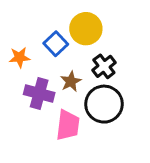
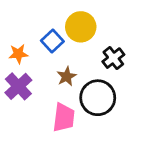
black cross: (104, 66) -> (113, 58), moved
purple cross: (39, 94) -> (18, 86), moved, turned 32

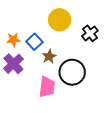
blue square: (52, 41) -> (34, 42), moved
black cross: (113, 58) -> (90, 33), moved

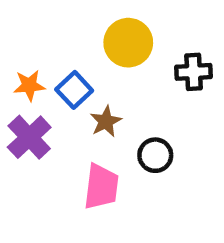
black cross: (90, 33) -> (194, 72), turned 35
black circle: (72, 72) -> (155, 155), size x0.6

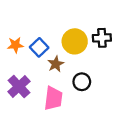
yellow circle: (128, 43) -> (75, 41), moved
purple cross: (29, 137) -> (19, 86), moved

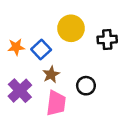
yellow circle: (75, 41) -> (71, 28), moved
brown star: (56, 64) -> (51, 74), moved

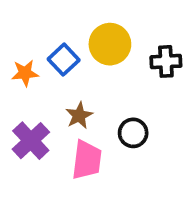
blue square: (41, 49) -> (64, 60), moved

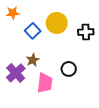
orange star: (25, 73) -> (13, 13), moved
brown star: (79, 116) -> (33, 60), moved

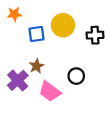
blue square: (33, 31) -> (36, 34), turned 35
pink trapezoid: (45, 83) -> (50, 92), turned 120

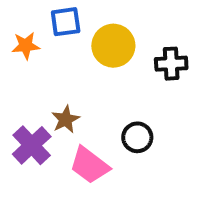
orange star: (14, 14) -> (26, 46), moved
blue square: (36, 34) -> (66, 22), moved

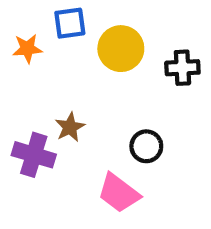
purple cross: (32, 145) -> (34, 155), turned -30
pink trapezoid: (89, 165) -> (119, 193), moved

